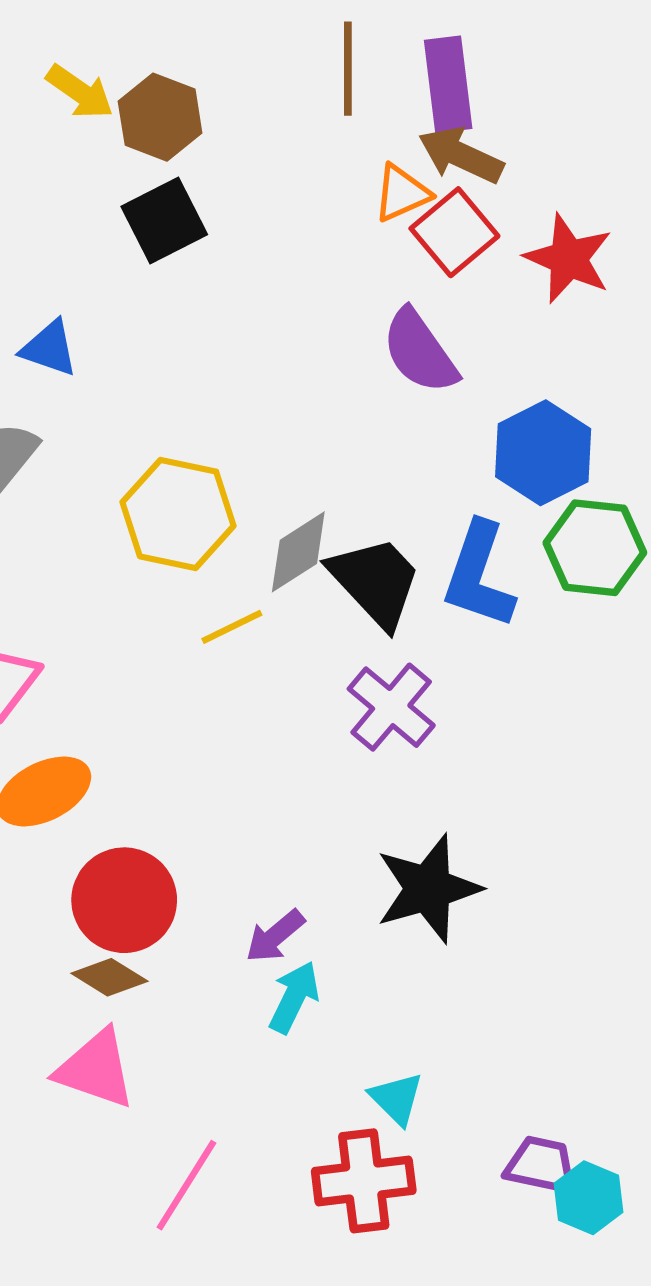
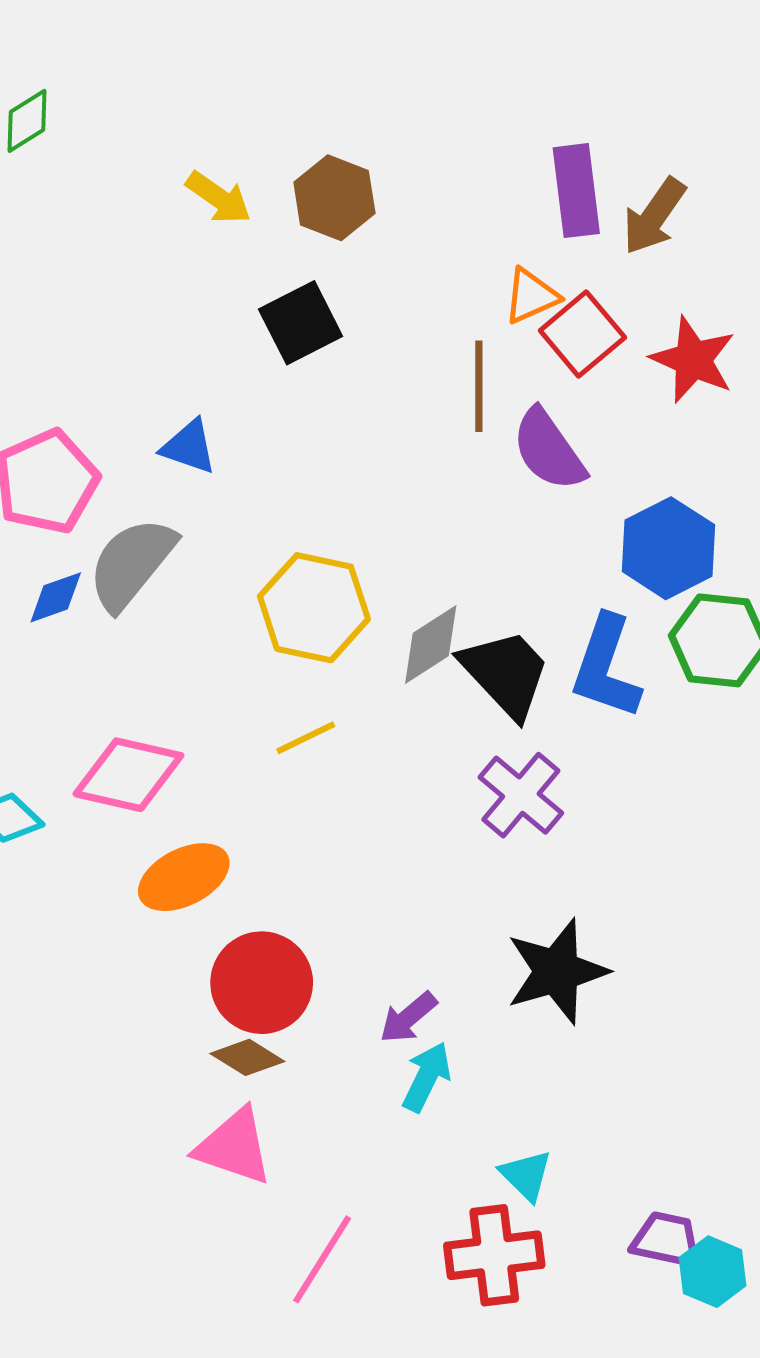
brown line: (348, 69) -> (479, 386), moved
brown hexagon: (160, 117) -> (334, 198), moved
brown arrow: (461, 155) -> (654, 216), moved, turned -80
yellow line: (232, 627) -> (306, 738), moved

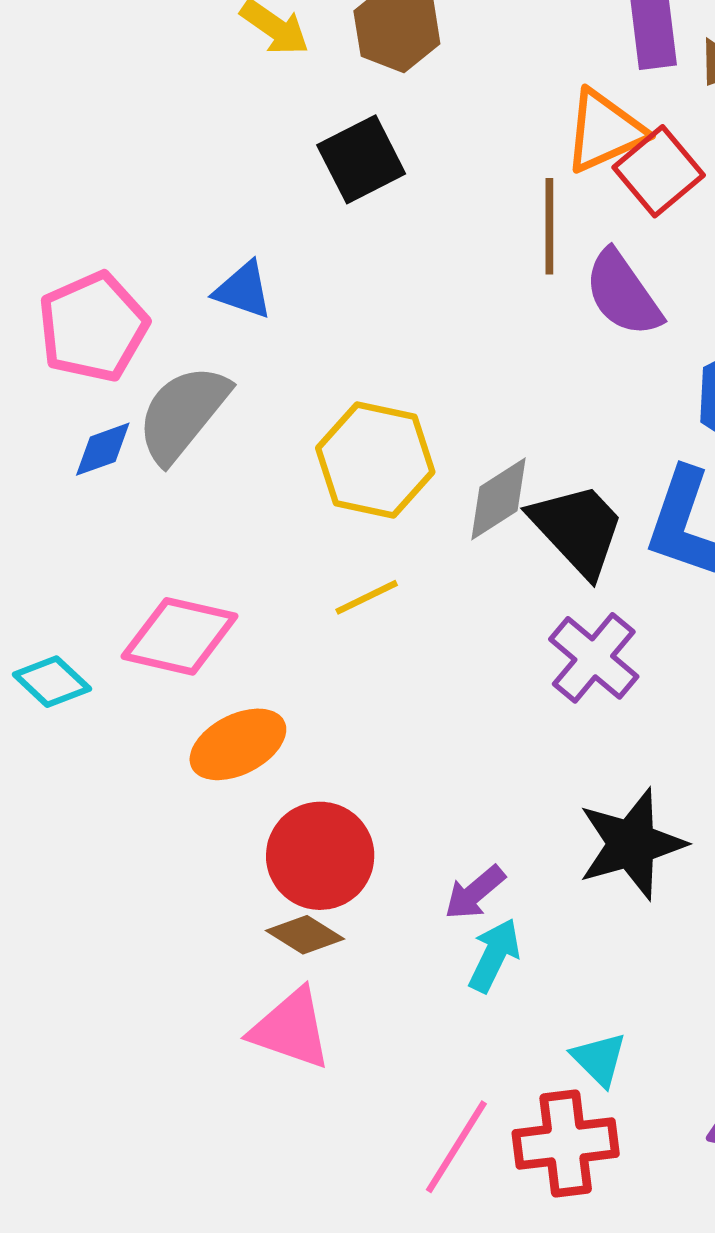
orange triangle: (531, 296) -> (605, 131), size x1.4
pink line: (322, 1259) -> (456, 1147), moved

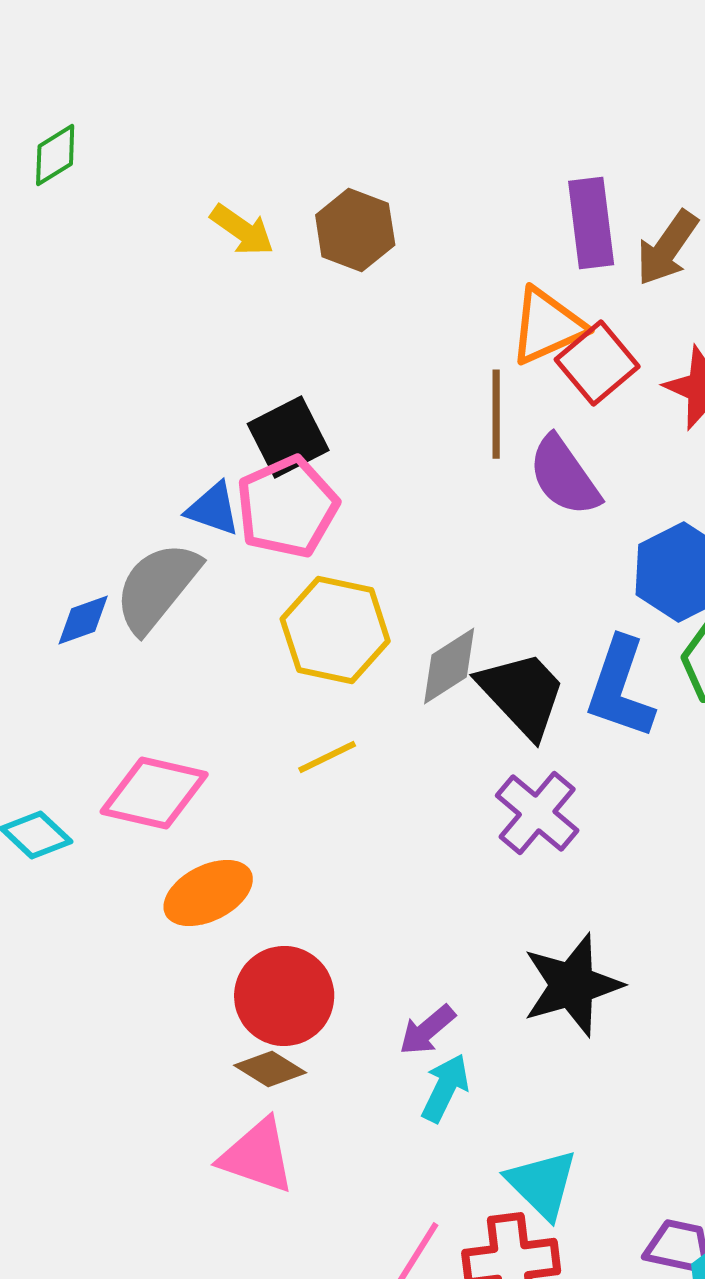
black square: (361, 159) -> (288, 437), moved
blue triangle: (243, 290) -> (213, 509), moved
pink pentagon: (93, 327) -> (287, 507), moved
cyan triangle: (599, 1059) -> (542, 1184), size x1.4

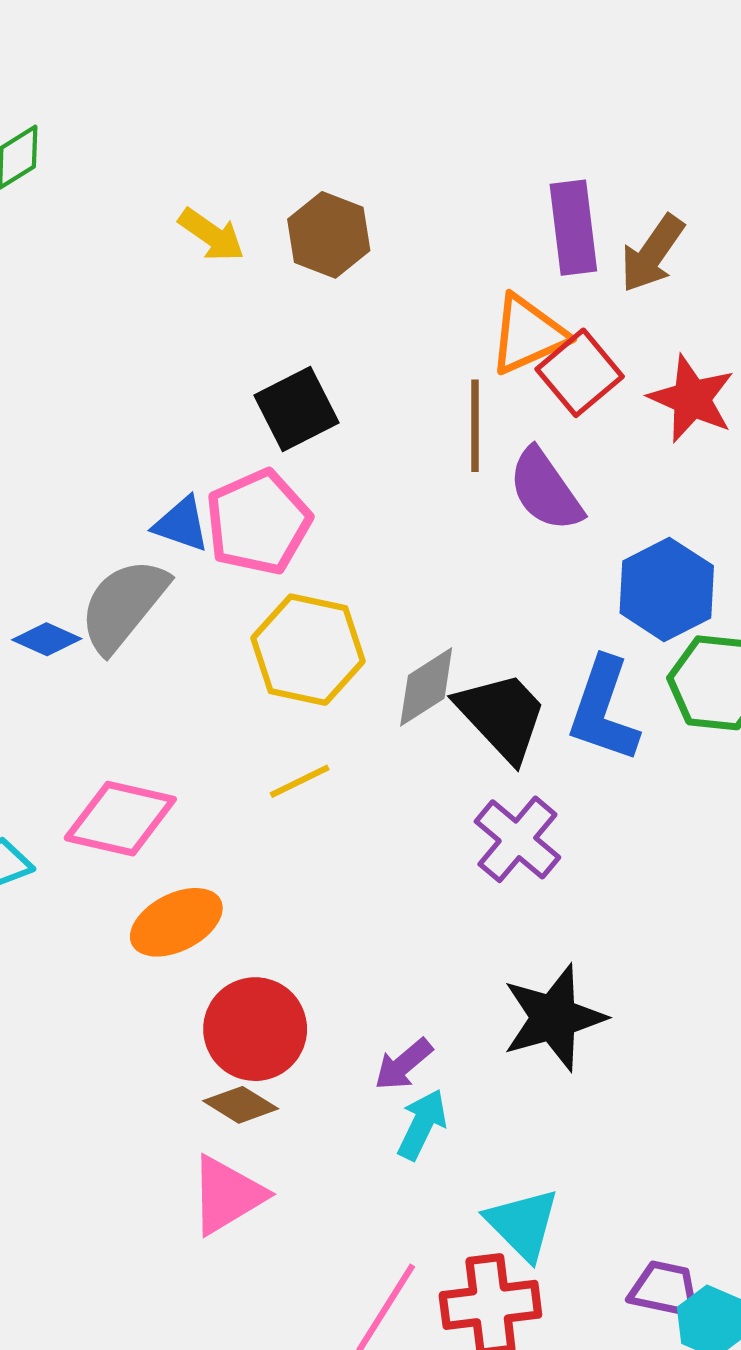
black square: (288, 437) -> (297, 409), moved
blue diamond: (83, 620) -> (47, 639), turned 44
pink triangle: (257, 1156) -> (227, 1195), turned -50

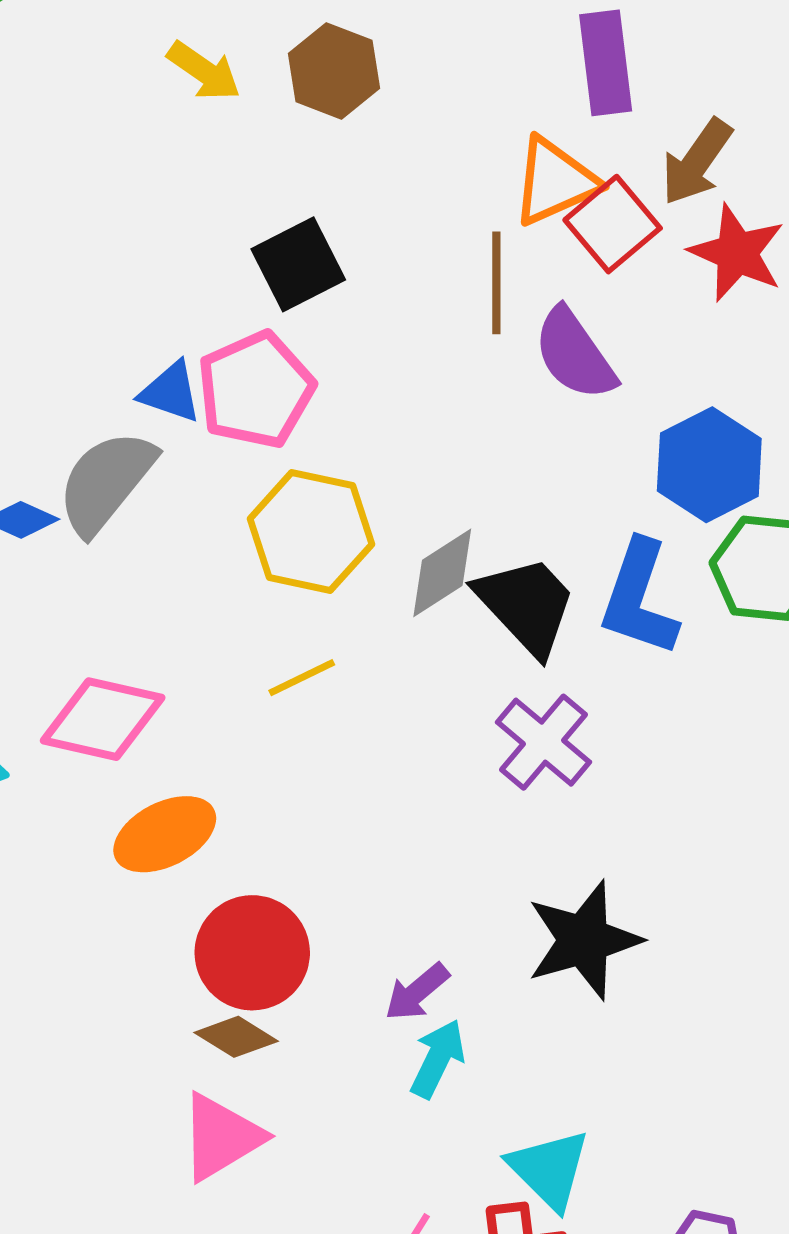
brown arrow: (652, 254) -> (697, 162), moved

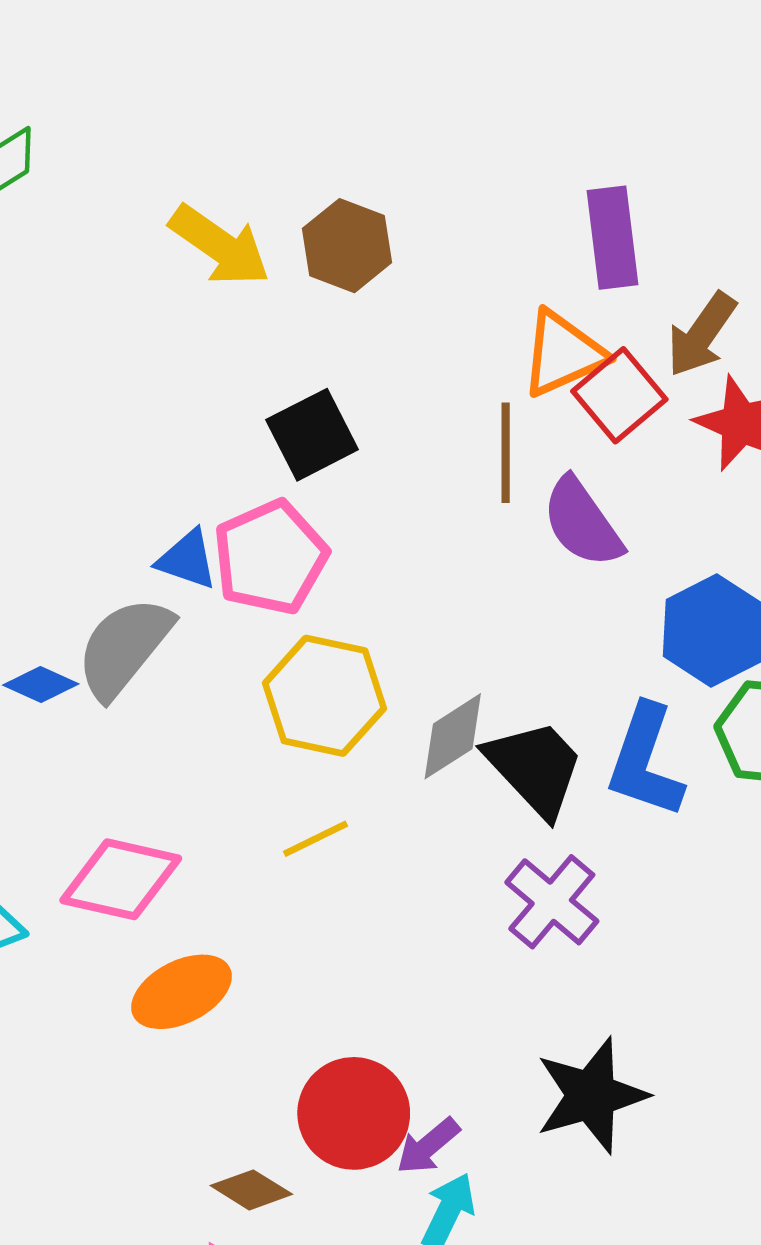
yellow arrow: (204, 71) -> (220, 246), size x1.4
red circle: (252, 953) -> (354, 1113), moved

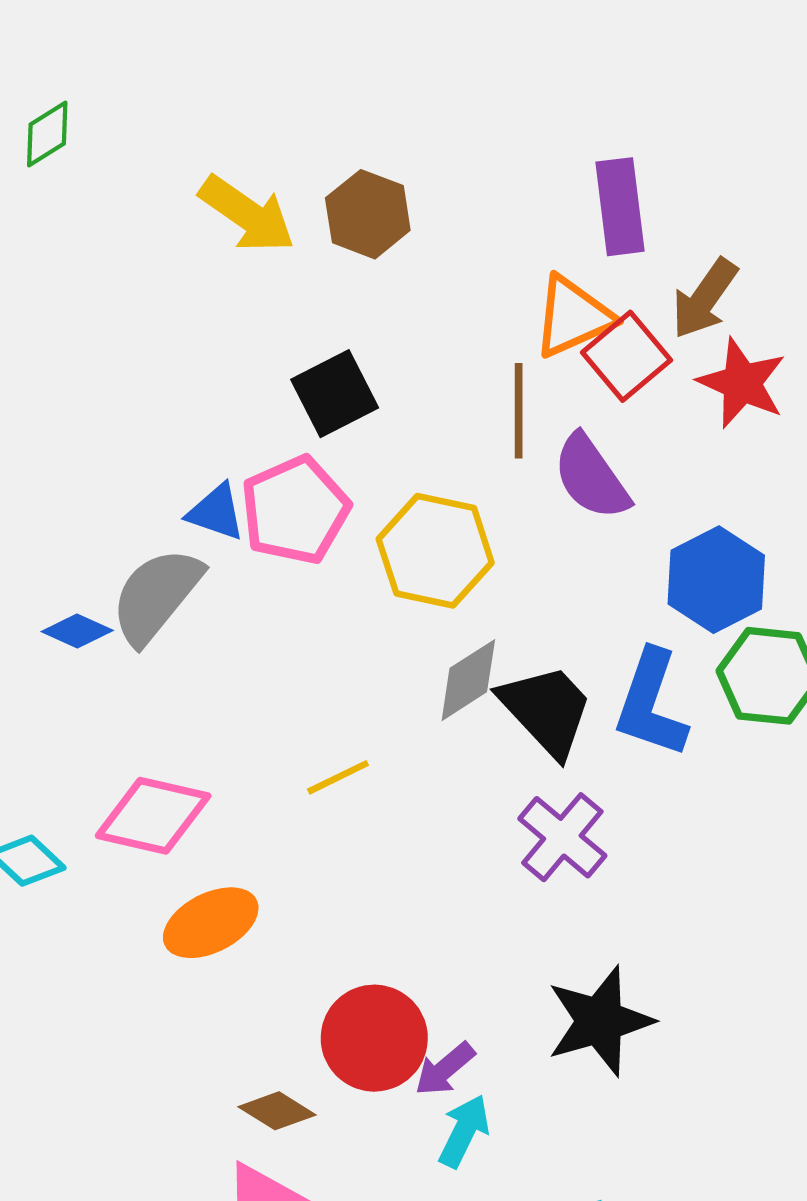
yellow hexagon: (324, 696) -> (435, 551), moved

